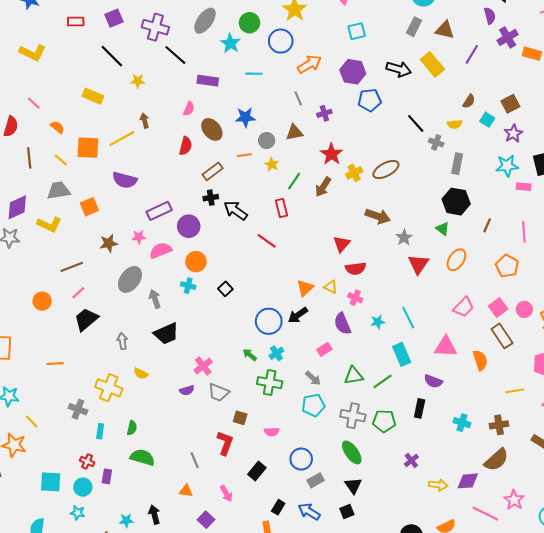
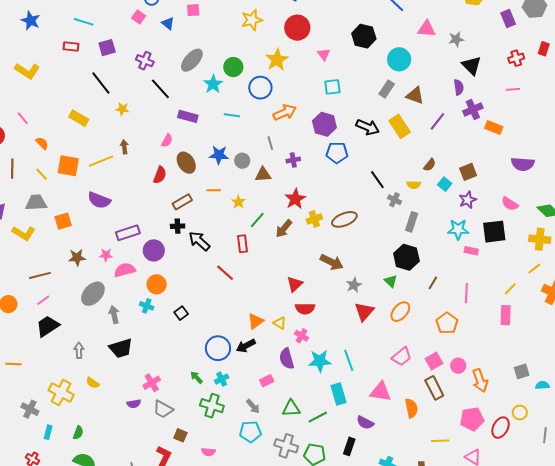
purple cross: (155, 27) -> (145, 61), size x0.7
gray circle: (267, 141) -> (242, 161), moved
cyan star: (378, 322) -> (320, 361), size x1.6

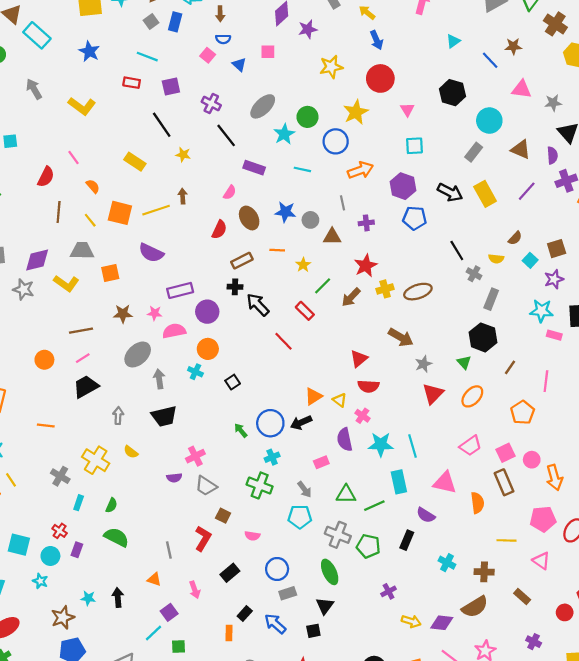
brown triangle: (415, 96) -> (521, 149), moved
red rectangle: (243, 244) -> (305, 311), turned -42
green arrow: (196, 377) -> (241, 430), moved

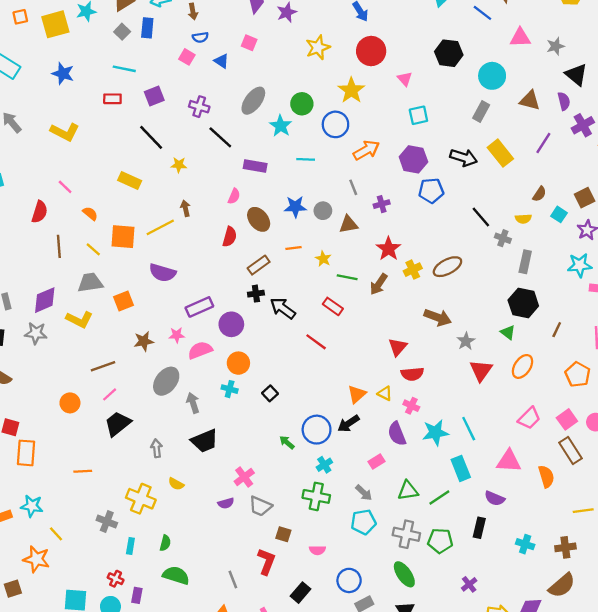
pink square: (268, 52) -> (249, 43), turned 32
green line: (323, 286) -> (347, 277), turned 66

